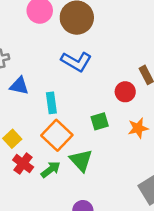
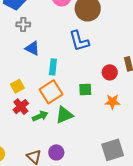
blue L-shape: (76, 62) -> (79, 41), turned 30
green triangle: (81, 160) -> (64, 115), turned 36

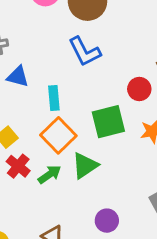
green square: (85, 90) -> (108, 122), size x1.6
purple circle: (56, 152) -> (107, 221), moved

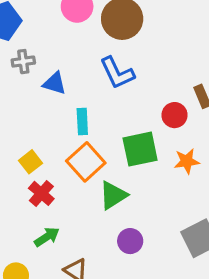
blue triangle: (18, 77) -> (55, 83), moved
green arrow: (50, 174) -> (47, 237), moved
purple circle: (107, 221) -> (130, 241), moved

